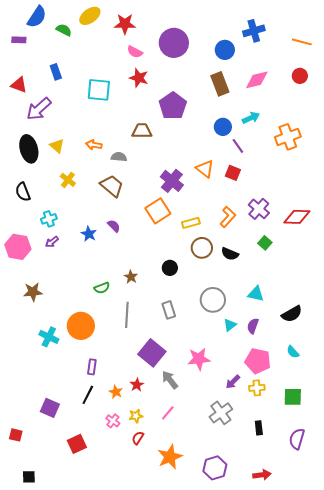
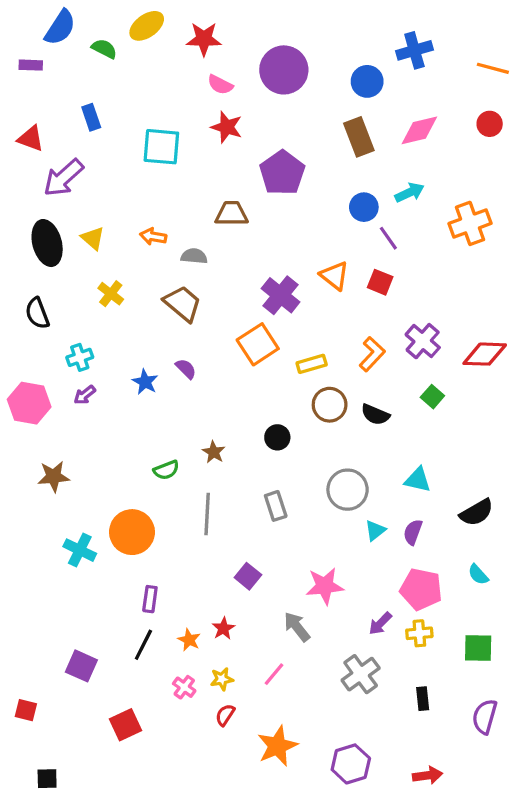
purple square: (152, 353) -> (248, 576), size x0.6
gray arrow: (170, 380) -> (297, 627), moved

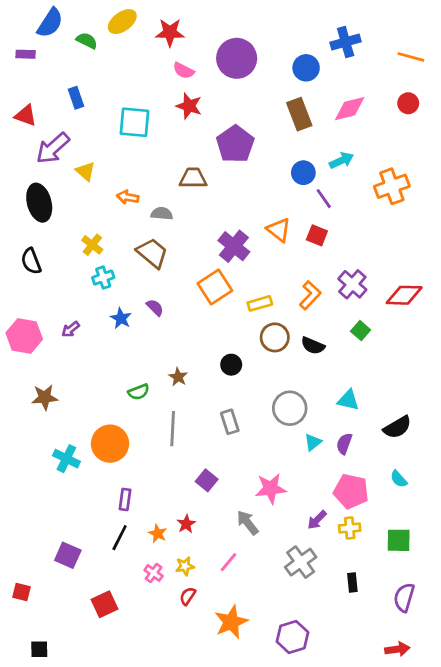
yellow triangle: (93, 238) -> (86, 171), moved
cyan cross: (80, 357) -> (103, 278), moved
red arrow: (428, 775) -> (397, 649), moved

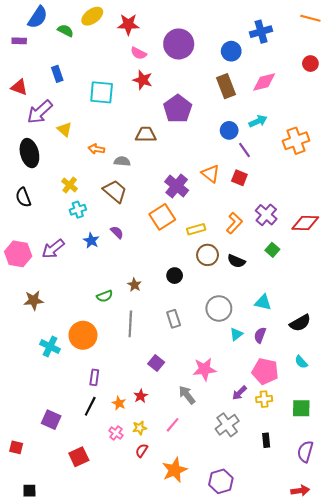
orange line: (411, 57) -> (310, 18), moved
red circle: (408, 103) -> (310, 64), moved
purple arrow: (71, 329) -> (53, 249), size x1.6

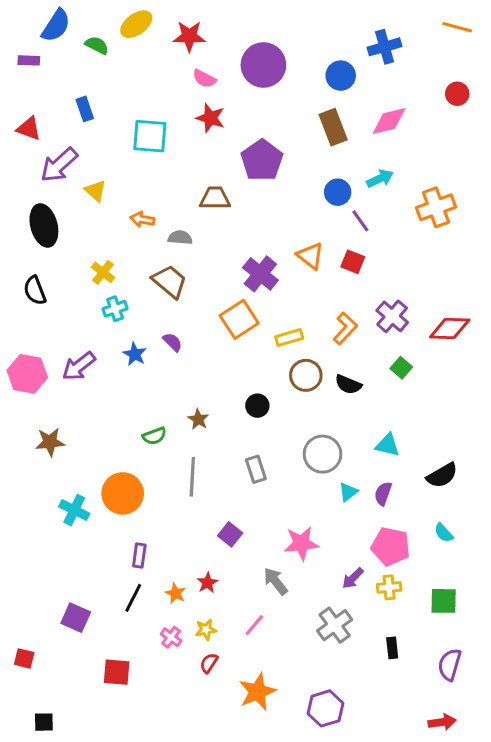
red square: (79, 457) -> (117, 672), turned 30

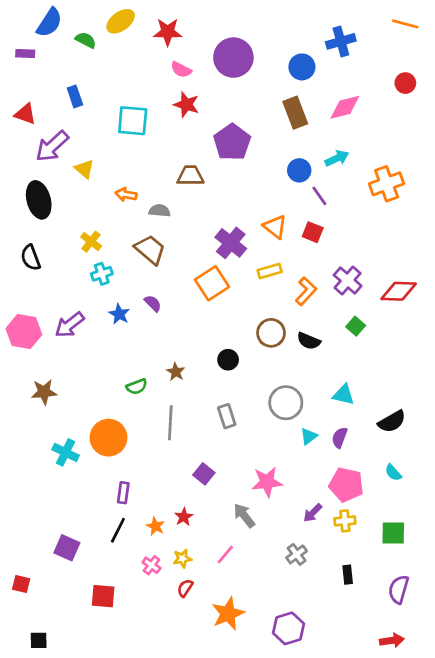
yellow rectangle: (289, 338) -> (270, 271), moved
gray cross: (335, 625) -> (297, 554), size x0.7

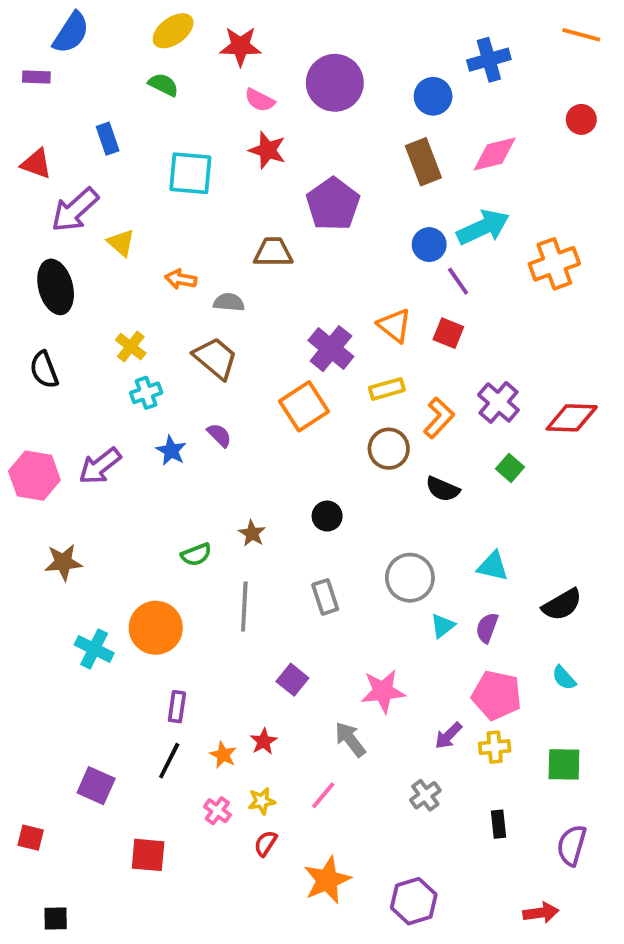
green semicircle: (86, 40) -> (163, 85), moved
cyan arrow: (337, 158) -> (483, 227), size x1.5
brown circle: (271, 333) -> (389, 449), moved
red arrow: (392, 640) -> (541, 913), moved

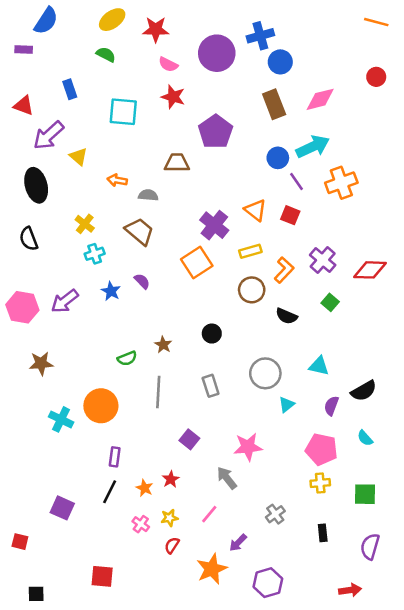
blue cross: (489, 60) -> (260, 36), moved
orange cross: (554, 264) -> (341, 183), moved
purple semicircle: (487, 628) -> (331, 406), moved
purple arrow: (448, 736) -> (238, 543), moved
red square: (148, 855) -> (102, 576), moved

